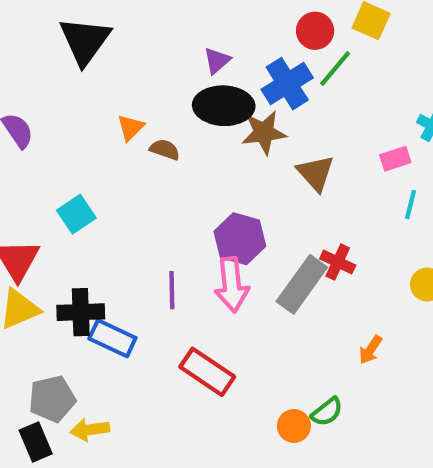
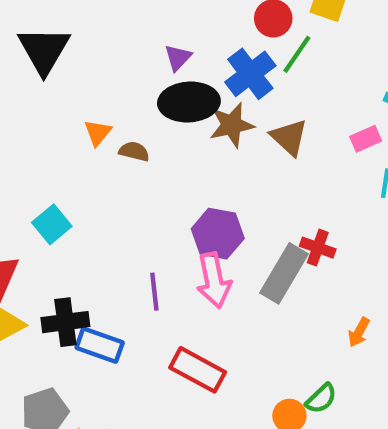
brown triangle: (316, 173) -> (289, 137), moved

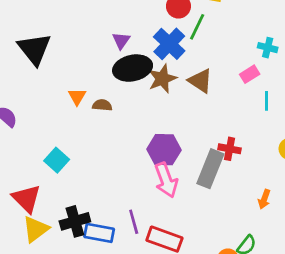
purple line: (154, 292) -> (134, 222), moved

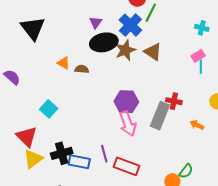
pink rectangle: (250, 74) -> (198, 56), moved
orange triangle: (77, 97) -> (64, 63), turned -32
orange arrow: (264, 199) -> (197, 125), moved, turned 96

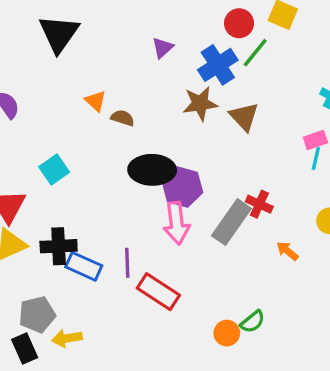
black ellipse: (104, 42) -> (152, 170), moved

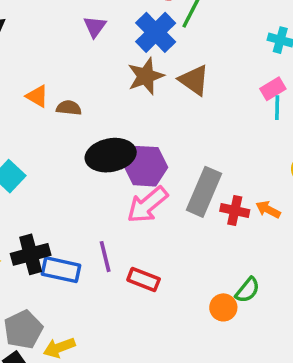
red cross: (259, 204) -> (235, 211), moved
pink arrow: (177, 223) -> (147, 205), turned 69
red rectangle: (158, 292) -> (144, 280), size x0.7

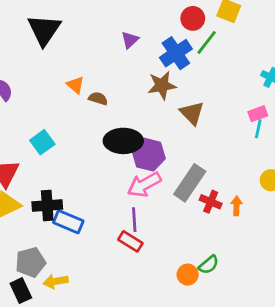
brown triangle: (194, 80) -> (192, 113), moved
orange arrow: (268, 209) -> (236, 206), turned 54
purple line: (105, 257) -> (134, 220), moved

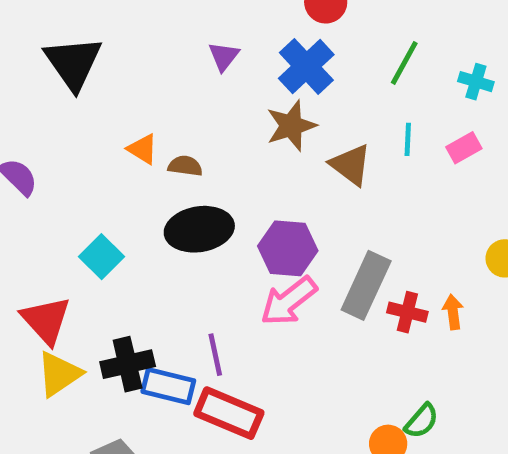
green line: (207, 42) -> (404, 63), moved
cyan line: (258, 129) -> (408, 139), moved
black ellipse: (123, 141) -> (199, 229), moved
purple line: (134, 220) -> (215, 355), moved
red rectangle: (130, 241) -> (229, 413), moved, size x1.5

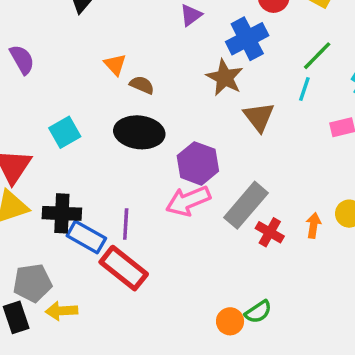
brown star: (291, 126) -> (225, 78), turned 30
cyan line: (408, 139) -> (304, 89), moved
orange arrow: (453, 312) -> (313, 225), moved

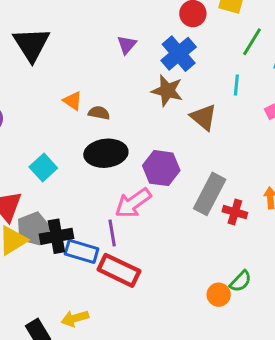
green line: (317, 56) -> (252, 42), moved
pink arrow: (188, 201) -> (133, 203), moved
gray pentagon: (33, 283) -> (33, 229), moved

